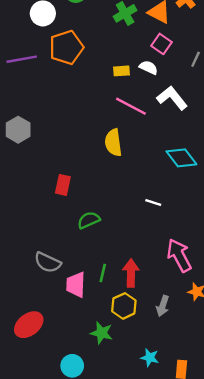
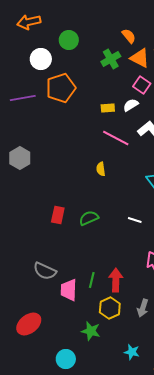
white semicircle: (149, 67) -> (131, 105), turned -56
yellow semicircle: (113, 143) -> (101, 169), size x0.6
red rectangle: (63, 185) -> (58, 215), moved
green semicircle: (89, 220) -> (89, 218), moved

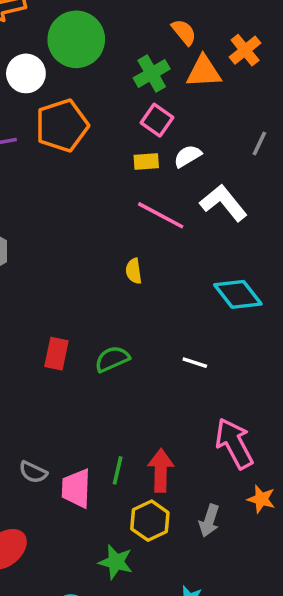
green circle: (69, 40) -> (76, 39), size x1.6
orange triangle: (140, 58) -> (204, 72), turned -30
pink square: (142, 85) -> (157, 120), moved
gray semicircle: (45, 271) -> (33, 472), moved, size x0.7

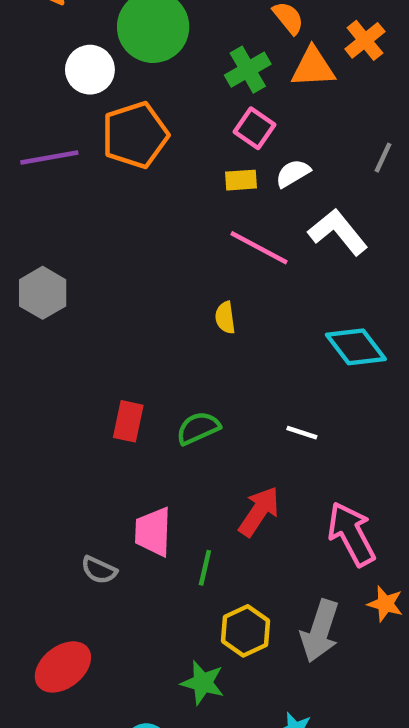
red arrow: (161, 470) -> (259, 511), moved, turned 33
pink trapezoid: (76, 488) -> (153, 532), moved
gray arrow: (209, 521) -> (320, 631), size x1.5

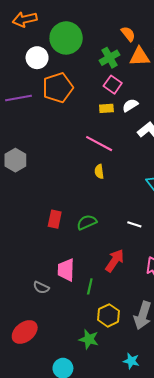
pink line: (259, 248) -> (99, 144), moved

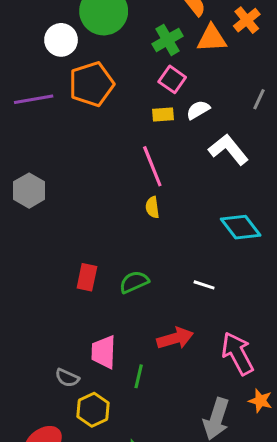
pink line: (99, 144) -> (152, 166), turned 40
red arrow: (115, 261) -> (175, 338), turned 40
yellow hexagon: (109, 315) -> (93, 410), moved

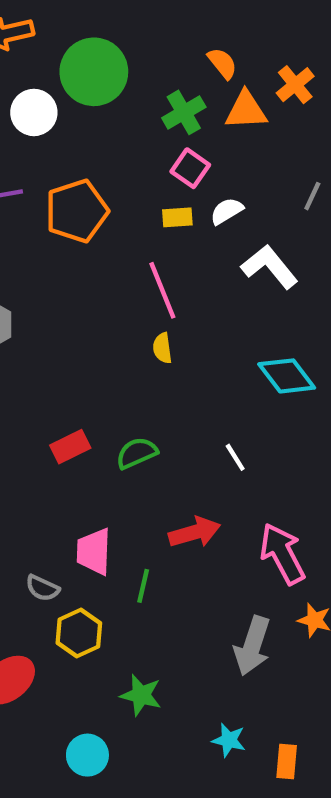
orange pentagon: (91, 84) -> (77, 211), moved
red rectangle: (87, 277) -> (70, 447), turned 52
white line: (204, 285) -> (235, 457), turned 40

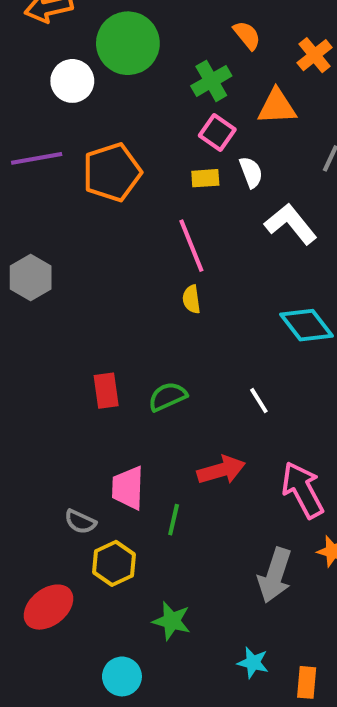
orange triangle: (246, 110) -> (277, 107), moved
white semicircle: (227, 211) -> (251, 172), turned 100
red rectangle: (70, 447) -> (106, 391), turned -72

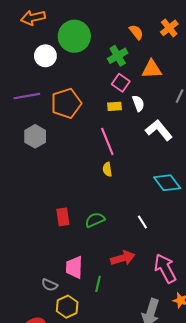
orange cross: (315, 55) -> (169, 28), moved
gray hexagon: (31, 277) -> (35, 136), moved

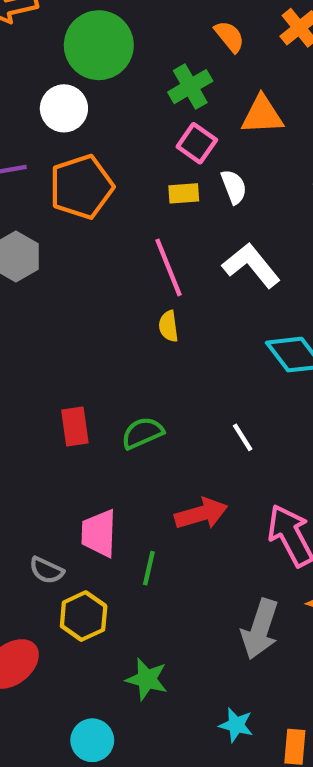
white circle: (45, 56) -> (64, 108), moved
white L-shape: (159, 130) -> (251, 265), moved

